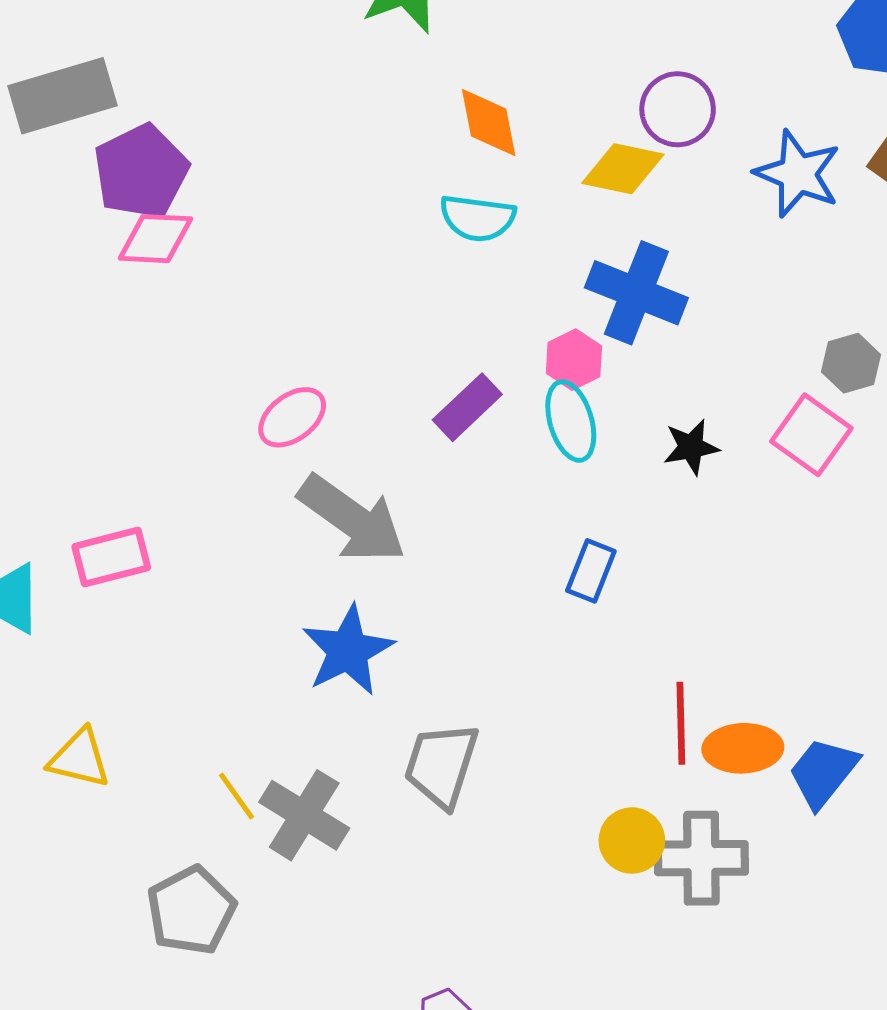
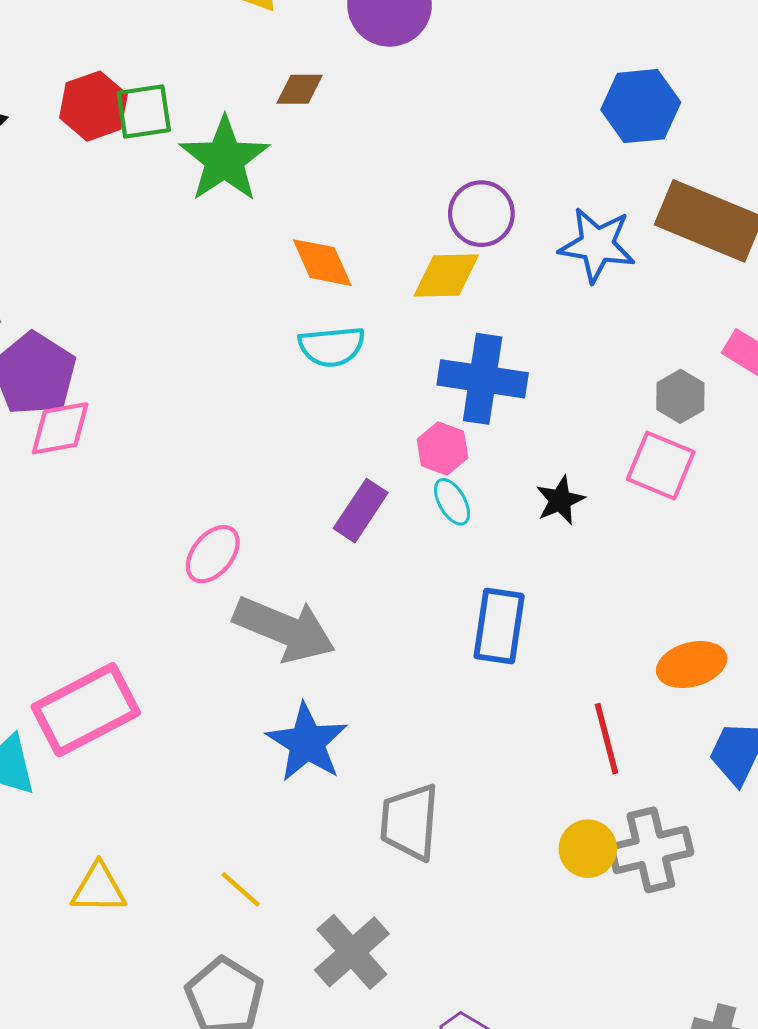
cyan ellipse: (571, 421) -> (452, 502), size x0.7
pink rectangle: (111, 557) -> (86, 710), size x1.5
blue rectangle: (591, 571) -> (499, 626), size x1.4
orange ellipse: (743, 748) -> (692, 665), moved
gray cross: (304, 815) -> (352, 952), moved, turned 30

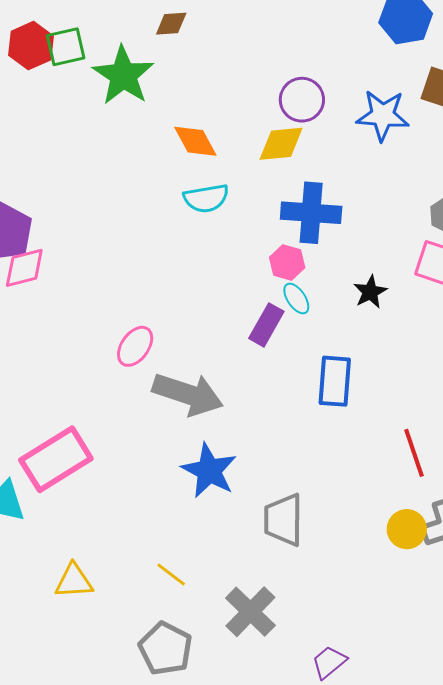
purple rectangle: (361, 511) -> (266, 325), moved

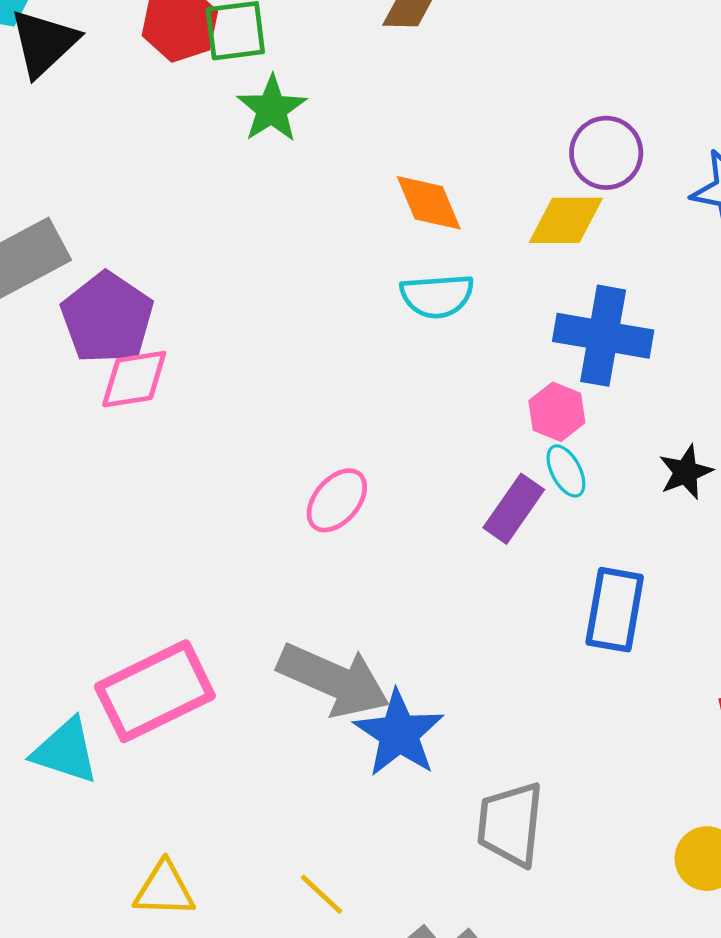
green star: (123, 75) -> (272, 109), moved, size x0.7
pink ellipse: (135, 346) -> (337, 500), moved
gray arrow: (188, 394) -> (334, 680), moved

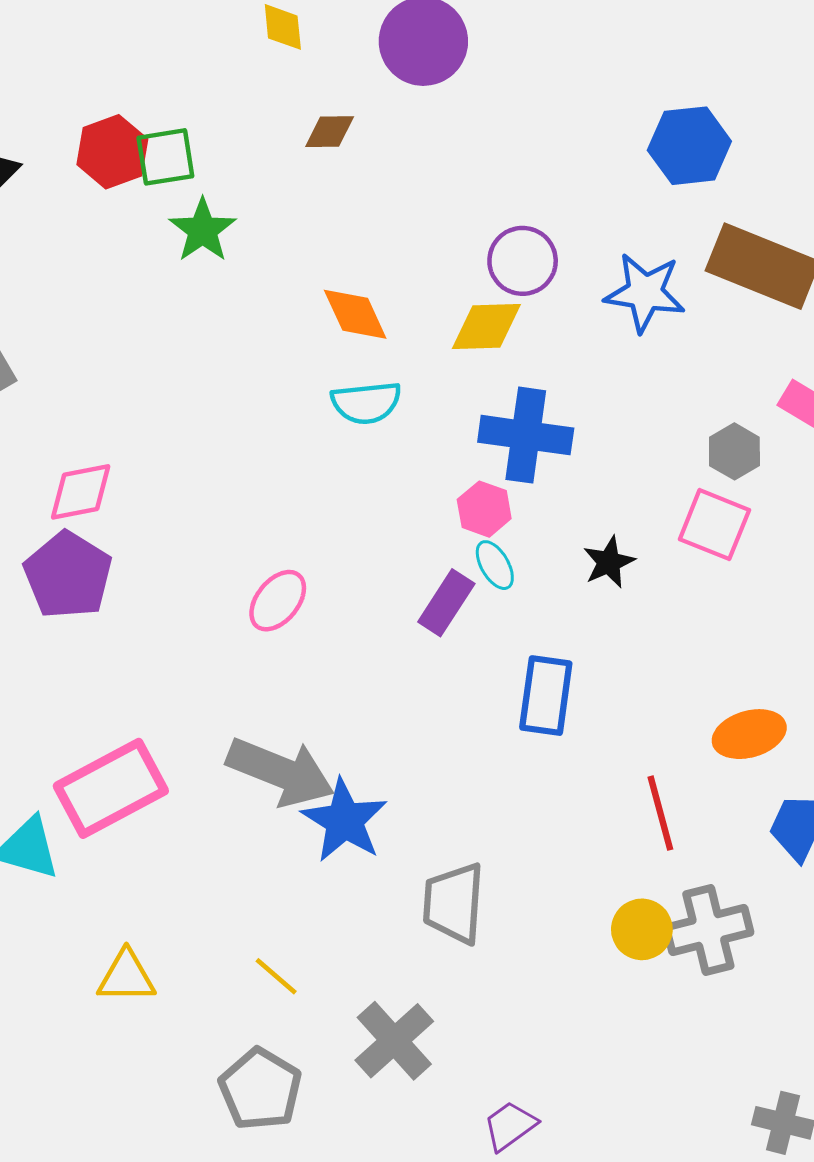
purple pentagon: (107, 318) -> (68, 575), moved

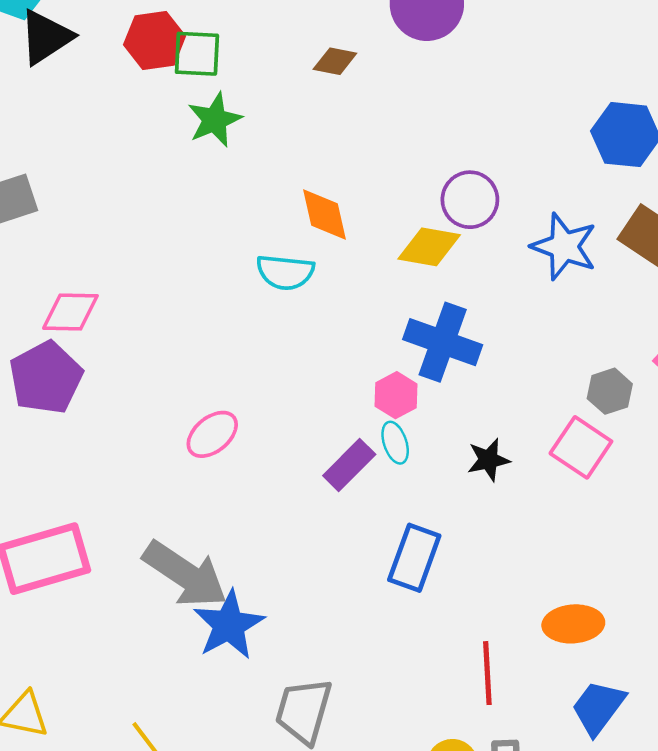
cyan semicircle: (366, 403) -> (285, 272), moved

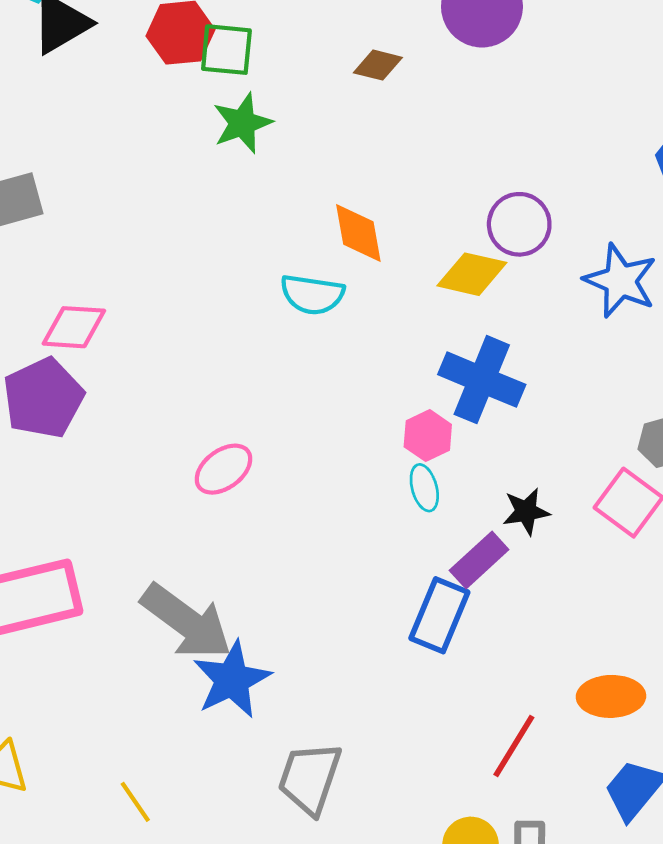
purple rectangle: (349, 465) -> (479, 560), moved
red line: (487, 673) -> (514, 746), turned 32

